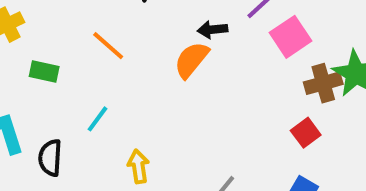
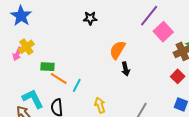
black arrow: (212, 30) -> (126, 69), moved, turned -88
orange line: (108, 46) -> (59, 78), moved

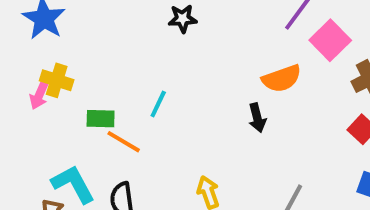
yellow cross: (26, 47) -> (57, 80), turned -35
orange semicircle: (117, 50) -> (282, 79), moved, turned -138
cyan line: (77, 85) -> (158, 104), moved

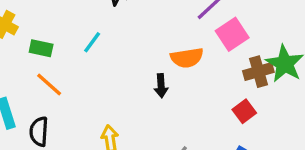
cyan line: (158, 104) -> (92, 42), moved
green rectangle: (101, 119) -> (41, 48), moved

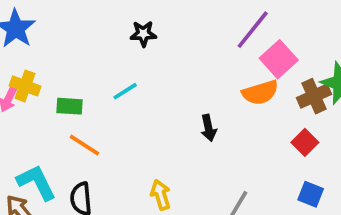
cyan line: (92, 42) -> (125, 91), turned 30
orange semicircle: (187, 58) -> (260, 93), moved

